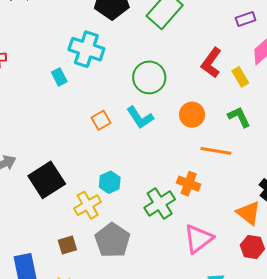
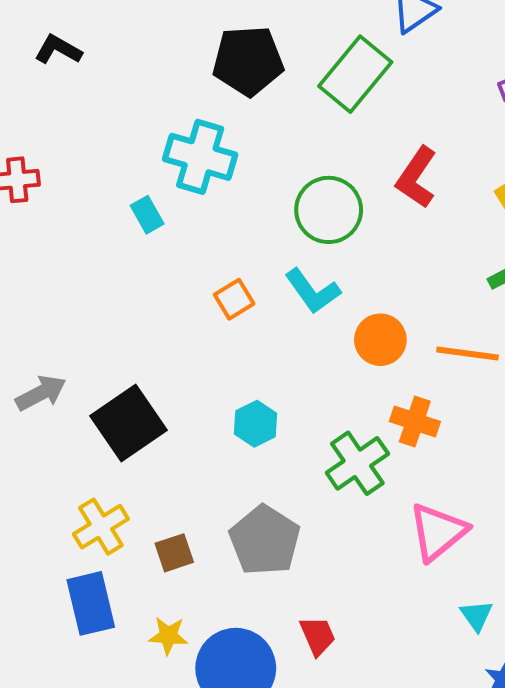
red L-shape: (211, 63) -> (416, 177), moved
orange circle: (192, 115) -> (380, 340), moved
yellow cross: (88, 205) -> (101, 527), moved

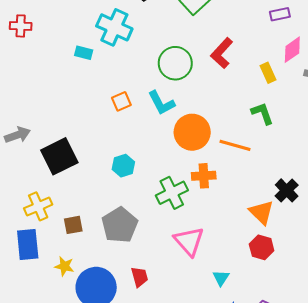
cyan rectangle: (147, 215) -> (84, 53), turned -54
orange circle: (380, 340) -> (192, 132), size x1.4
orange cross: (415, 421) -> (204, 176), turned -30
pink triangle: (438, 532) -> (189, 241), moved, turned -40

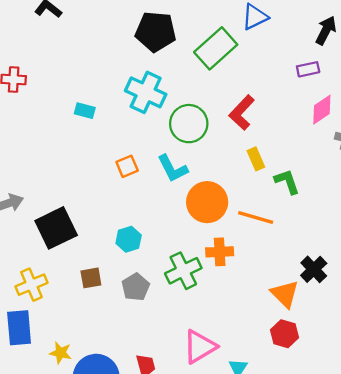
cyan cross: (114, 27) -> (146, 92), moved
yellow rectangle: (268, 73) -> (256, 159), moved
brown square: (73, 225) -> (91, 278), moved
gray pentagon: (120, 225) -> (136, 287), moved, size x0.7
pink triangle: (189, 241) -> (200, 347), moved, turned 40

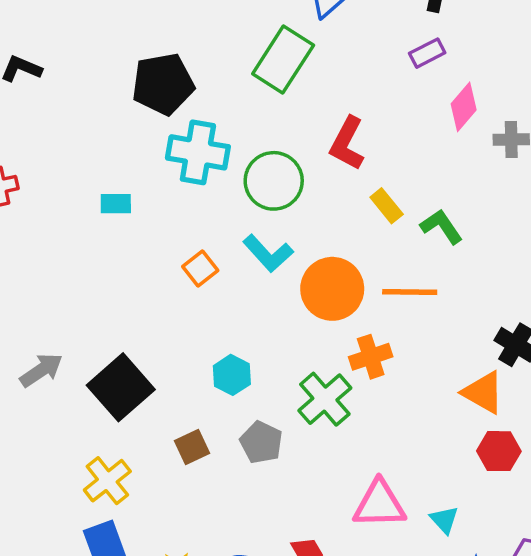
black pentagon: (156, 32) -> (163, 84), moved
pink triangle: (200, 347) -> (379, 504), turned 45

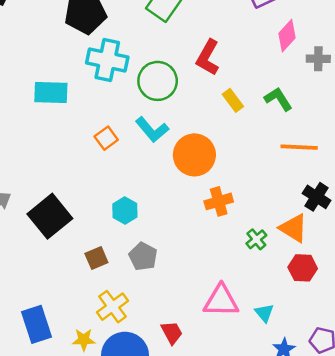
cyan rectangle: (116, 204) -> (51, 93), size x1.6
green L-shape: (441, 227) -> (278, 99), moved
orange line: (410, 292) -> (299, 147), moved
green cross: (325, 399) -> (256, 239), moved, size x0.6
yellow cross: (107, 481) -> (112, 307), moved

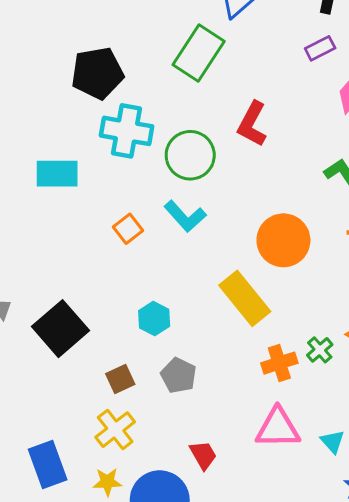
yellow rectangle: (233, 100) -> (245, 298), moved, size x1.8
orange circle: (194, 155) -> (283, 240), moved
orange cross: (219, 201) -> (279, 363), moved
yellow cross: (112, 307) -> (115, 430), moved
red trapezoid: (172, 333) -> (203, 455), moved

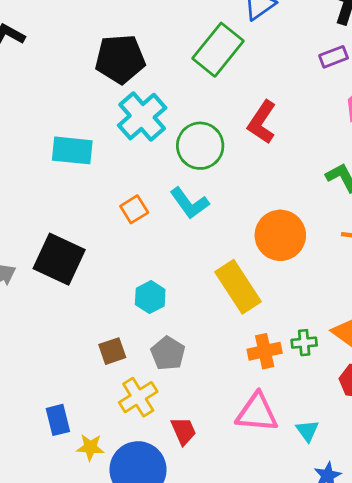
cyan cross: (127, 131) -> (142, 117), turned 33
black square: (60, 329) -> (59, 259), moved, turned -30
green cross: (320, 350) -> (304, 343), turned 30
yellow cross: (115, 430) -> (138, 397), moved
blue rectangle: (48, 465) -> (58, 420), moved, size x0.7

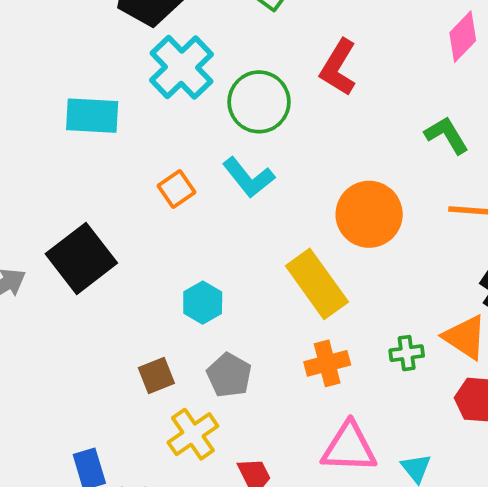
black square: (59, 259) -> (81, 258), turned 30
orange cross: (265, 351) -> (327, 363), moved

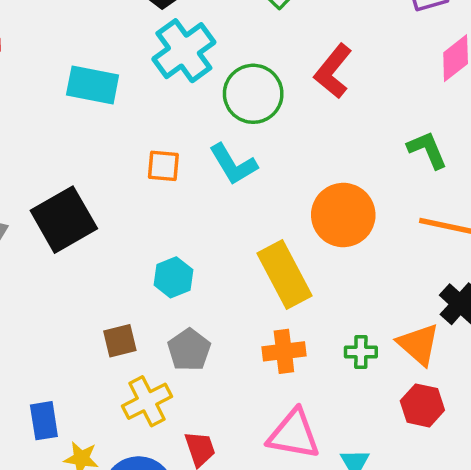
orange square: (177, 189) -> (163, 166), turned 32

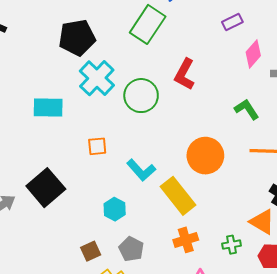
cyan L-shape: (233, 164) -> (141, 170), moved
green cross: (361, 352) -> (231, 245), moved

